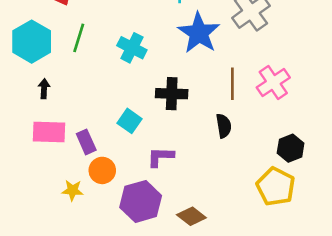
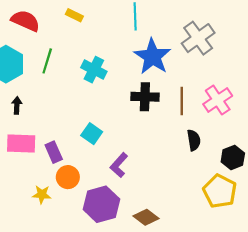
black cross: (172, 94) -> (145, 97), moved
black semicircle: (224, 126) -> (194, 140), moved
purple L-shape: (160, 157) -> (119, 165), turned -50

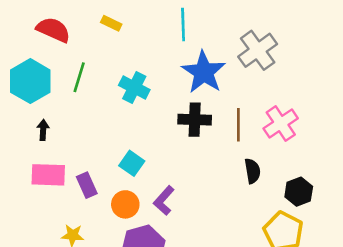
orange circle: (68, 177) -> (125, 204), moved

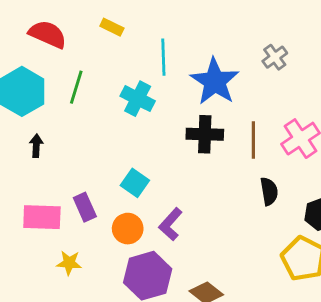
cyan line: (183, 25) -> (163, 57), moved
gray cross: (258, 50) -> (275, 57), size x0.6
pink rectangle: (48, 175) -> (42, 217), moved

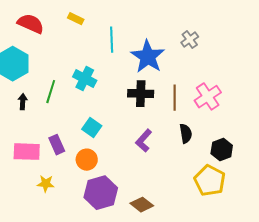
green line: (76, 87) -> (51, 92), moved
cyan cross: (138, 99) -> (85, 79), moved
purple L-shape: (171, 224) -> (144, 141), moved

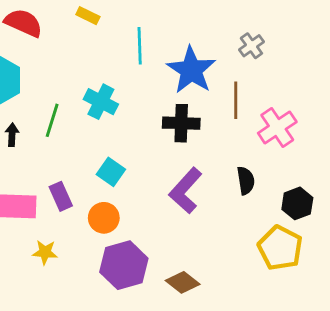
brown line: (175, 98) -> (236, 100), moved
purple L-shape: (144, 141) -> (186, 191), size x1.4

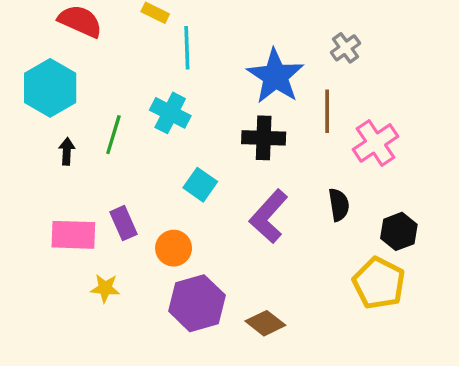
cyan line: (140, 46) -> (187, 48), moved
cyan square: (111, 172) -> (200, 185), moved

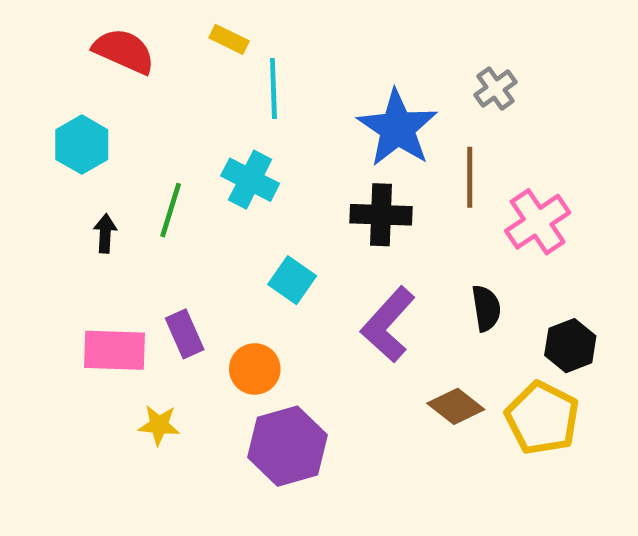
cyan hexagon: (50, 88) -> (82, 145), size x0.7
brown diamond: (265, 323) -> (456, 406), moved

